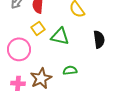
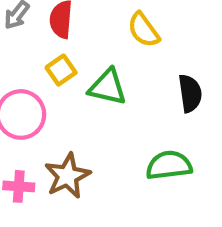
green semicircle: (70, 70) -> (169, 165), moved, size x1.5

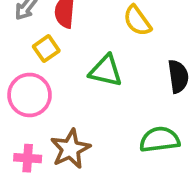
yellow square: (61, 70) -> (46, 49), moved

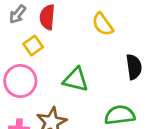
green triangle: (106, 71) -> (76, 80), moved

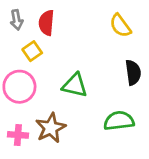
gray arrow: (17, 14) -> (17, 20), turned -48
yellow semicircle: (103, 24) -> (120, 26), moved

